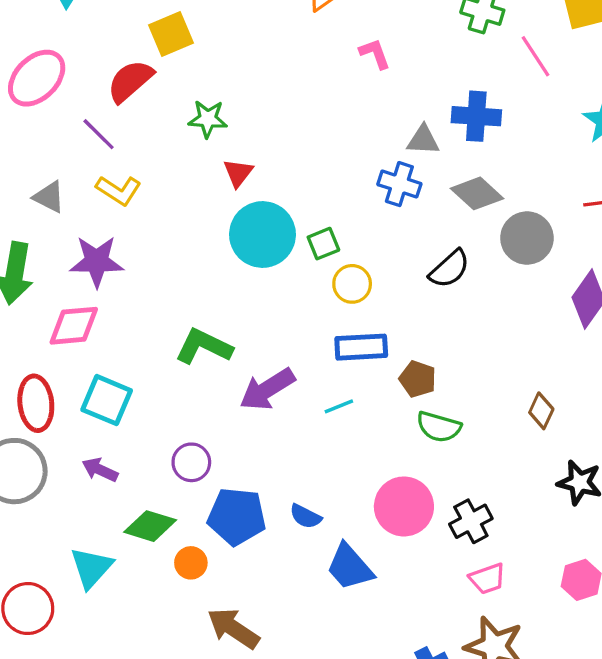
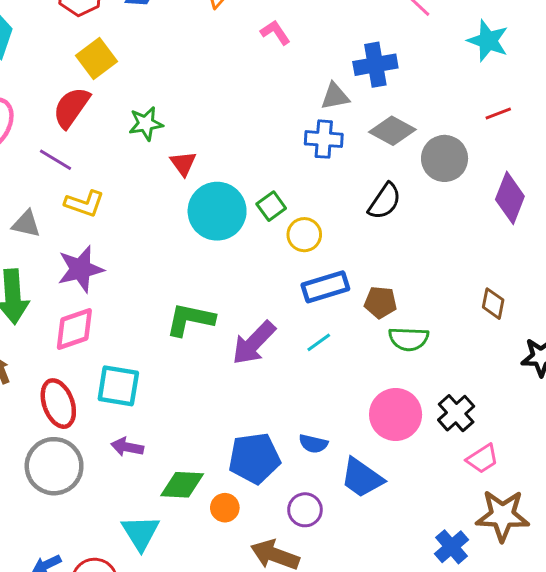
purple circle: (191, 462) -> (305, 510), moved

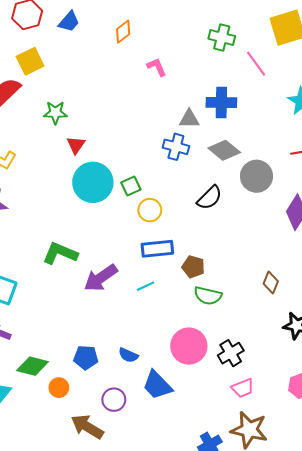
blue pentagon: (254, 458) -> (86, 357), size x0.7

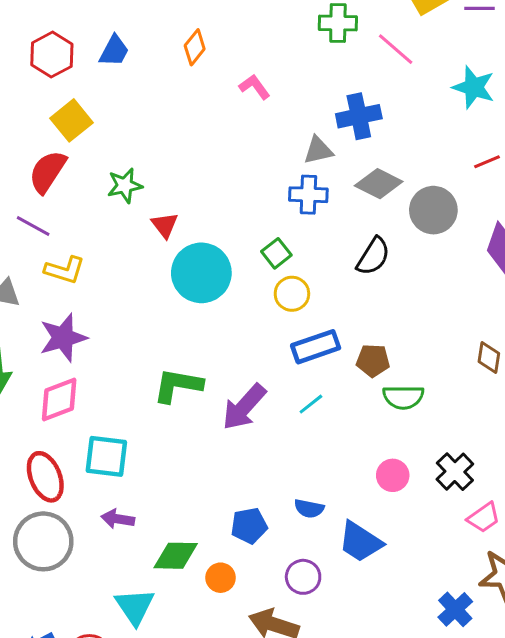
green square: (131, 186) -> (276, 253), moved
pink circle: (189, 346) -> (393, 475), size x0.6

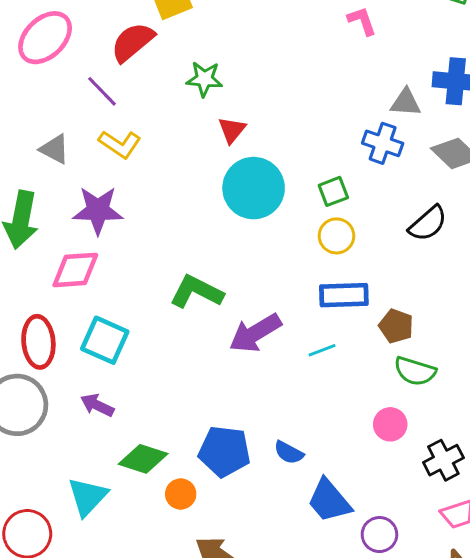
pink circle: (393, 475) -> (390, 424), moved
blue pentagon: (249, 526) -> (224, 451), size x1.4
purple circle: (303, 577) -> (379, 535), moved

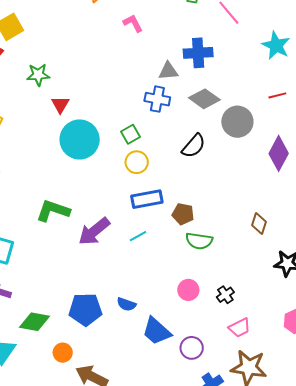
pink circle: (390, 424) -> (188, 290), moved
black cross: (443, 460) -> (225, 295), size x0.7
orange circle: (181, 494) -> (63, 353), moved

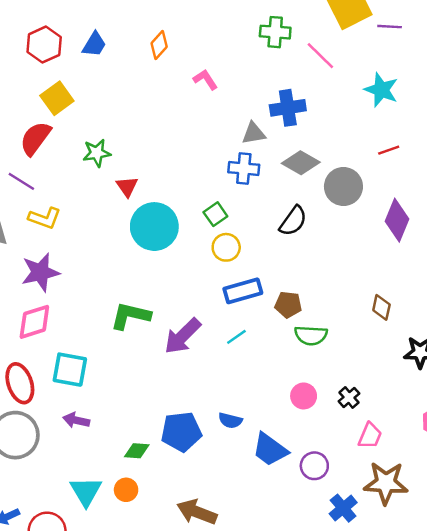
green diamond: (35, 322) -> (137, 451), moved, size x0.7
pink trapezoid: (240, 328) -> (370, 436), turned -35
orange circle: (63, 353) -> (126, 490), moved

